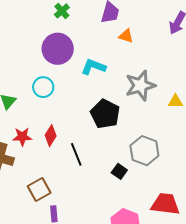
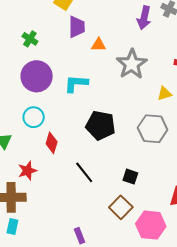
gray star: (140, 85) -> (132, 64), moved
red diamond: (51, 136) -> (52, 143), moved
gray hexagon: (144, 151) -> (153, 129), moved
brown square: (39, 190) -> (121, 207), moved

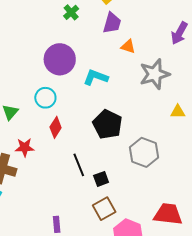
green cross: (30, 39) -> (71, 12), moved
gray hexagon: (153, 129) -> (144, 152), moved
black square: (130, 177) -> (101, 179), moved, turned 35

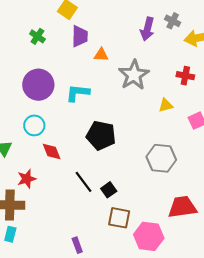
red diamond: (56, 127) -> (52, 152), turned -40
gray hexagon: (144, 152) -> (161, 158), moved
brown square: (104, 209) -> (119, 218), turned -35

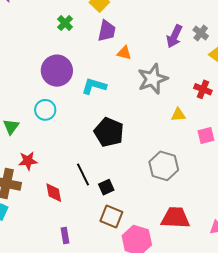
red diamond: (52, 152) -> (54, 193), moved

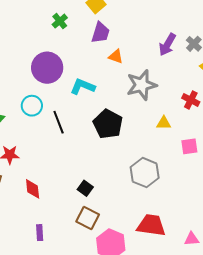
black pentagon: (109, 132) -> (108, 124), moved
black line: (83, 175) -> (59, 122), moved
black square: (106, 187) -> (85, 188), turned -35

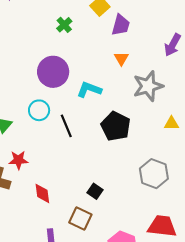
purple trapezoid: (100, 33) -> (121, 25), moved
orange triangle: (116, 56) -> (121, 58), turned 42
brown square: (88, 218) -> (80, 219), moved

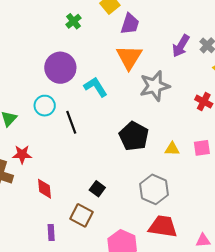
orange triangle: (121, 58) -> (129, 57), size x1.8
cyan L-shape: (89, 90) -> (96, 87), turned 35
yellow triangle: (171, 123) -> (172, 149), moved
black pentagon: (116, 126) -> (134, 136), moved
gray hexagon: (154, 174) -> (154, 189), moved

